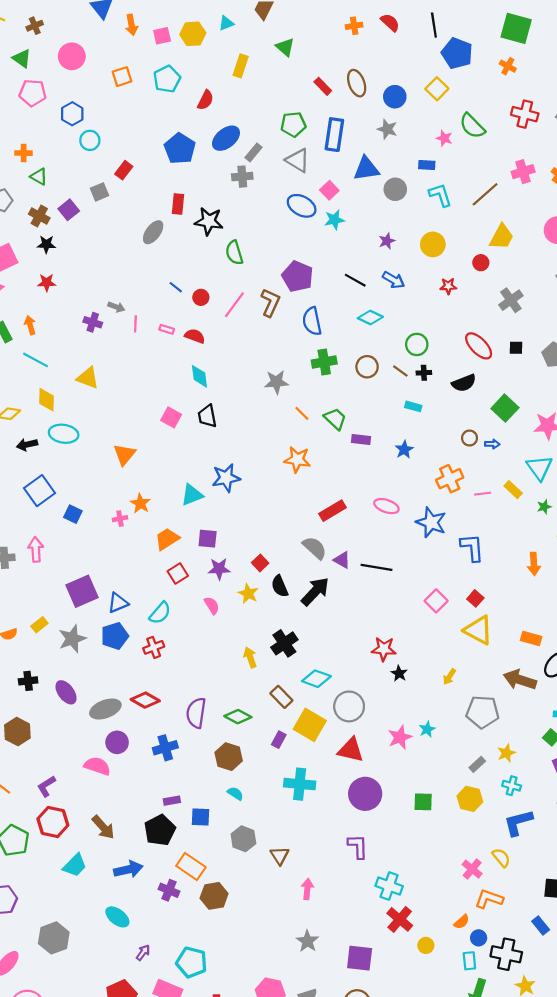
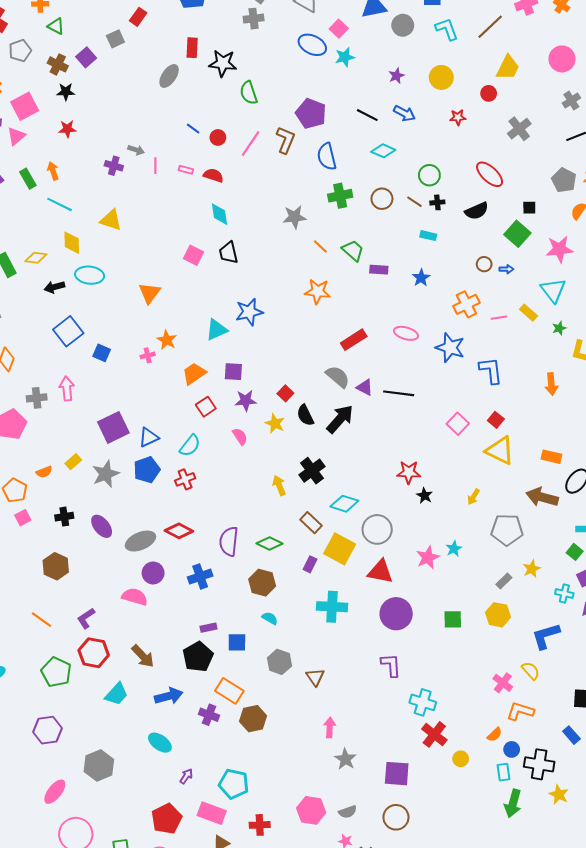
black square: (516, 348) -> (529, 208), moved
cyan cross: (512, 786) -> (564, 594), moved
pink arrow: (307, 889) -> (330, 727), moved

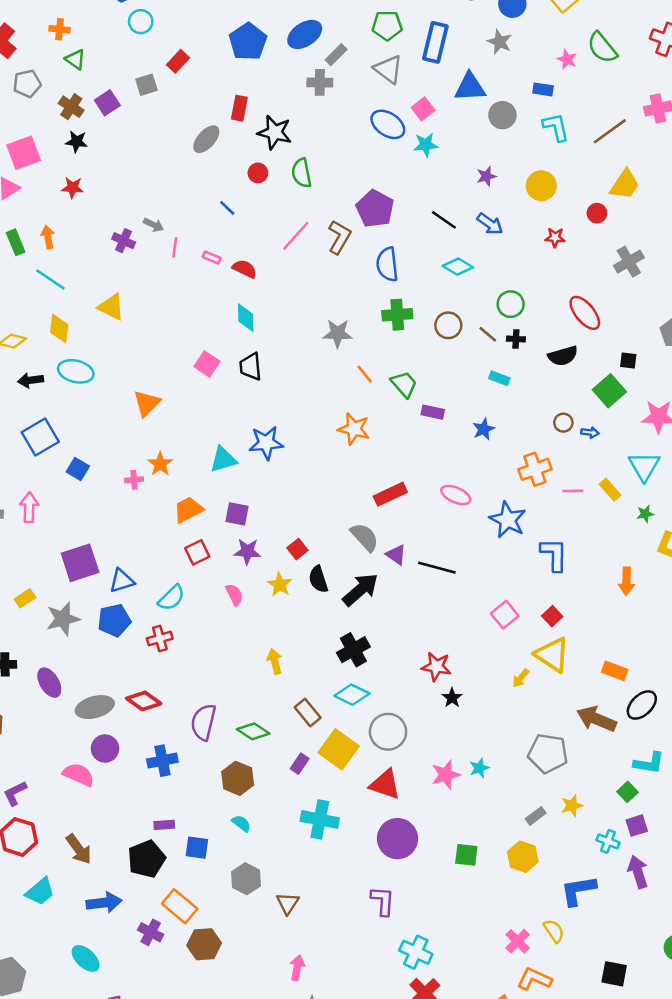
red circle: (218, 137) -> (258, 173), moved
black cross: (312, 471) -> (353, 650), moved
yellow arrow: (474, 497) -> (521, 678), moved

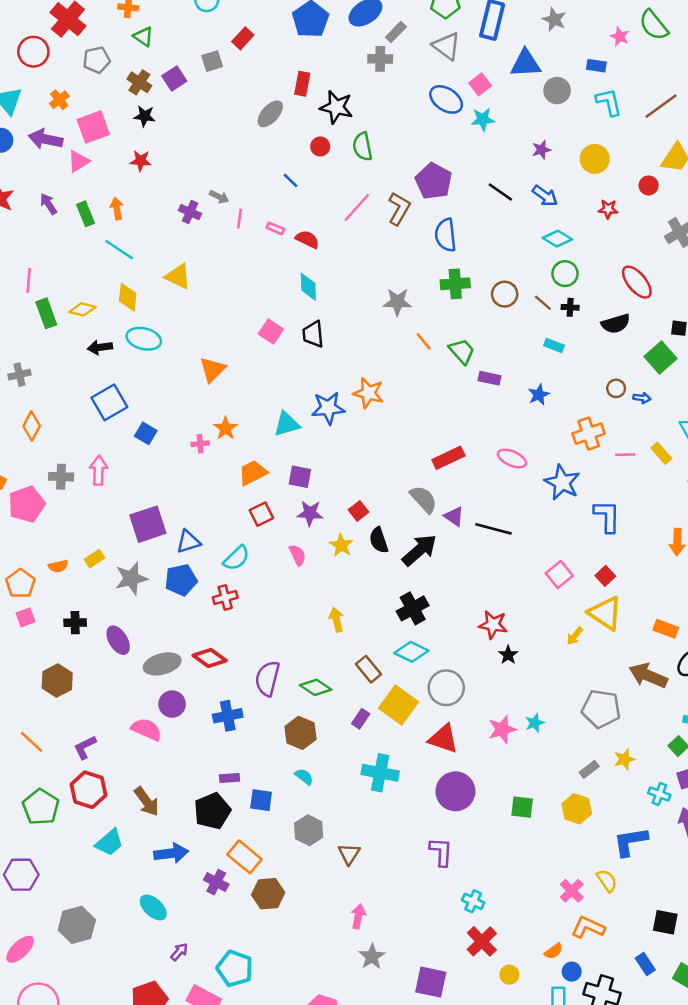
cyan diamond: (458, 267) -> (557, 239), moved
orange star: (354, 429) -> (368, 393), moved
cyan cross: (416, 952) -> (473, 901), size x0.7

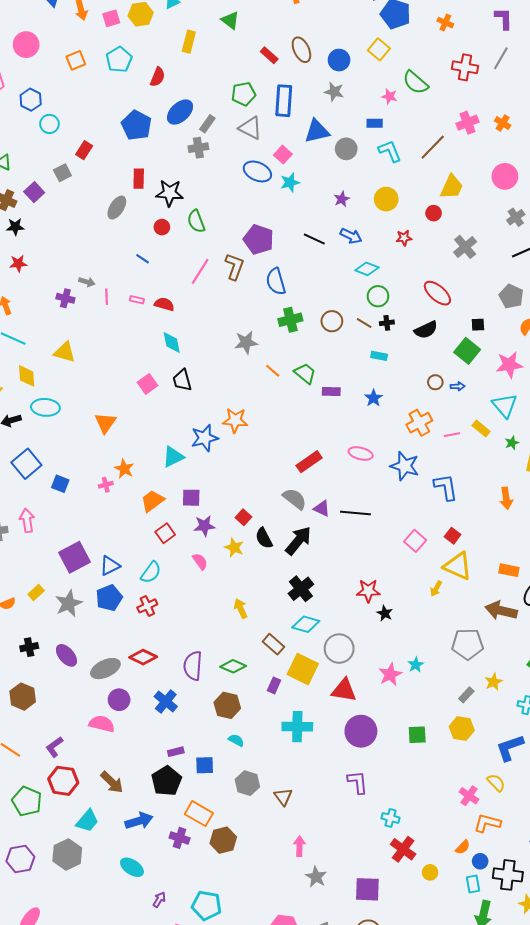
pink square: (271, 332) -> (148, 384), turned 30
blue cross: (228, 716) -> (166, 701), turned -30
gray hexagon: (77, 925) -> (67, 855), moved

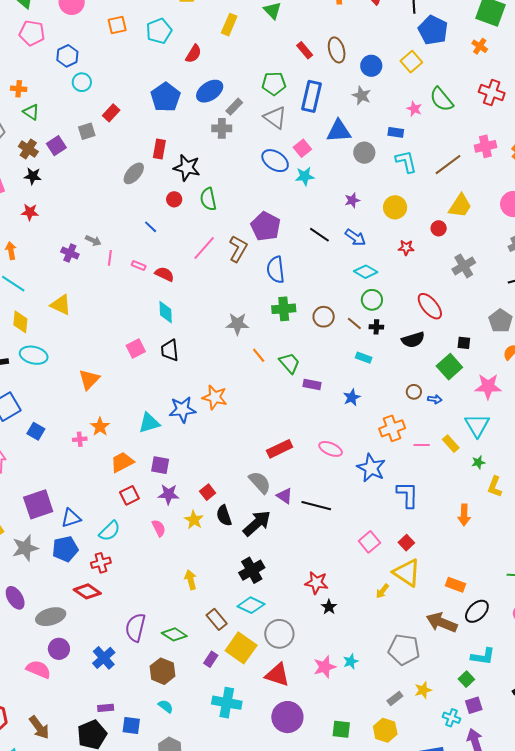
red diamond: (143, 657) -> (87, 591), moved

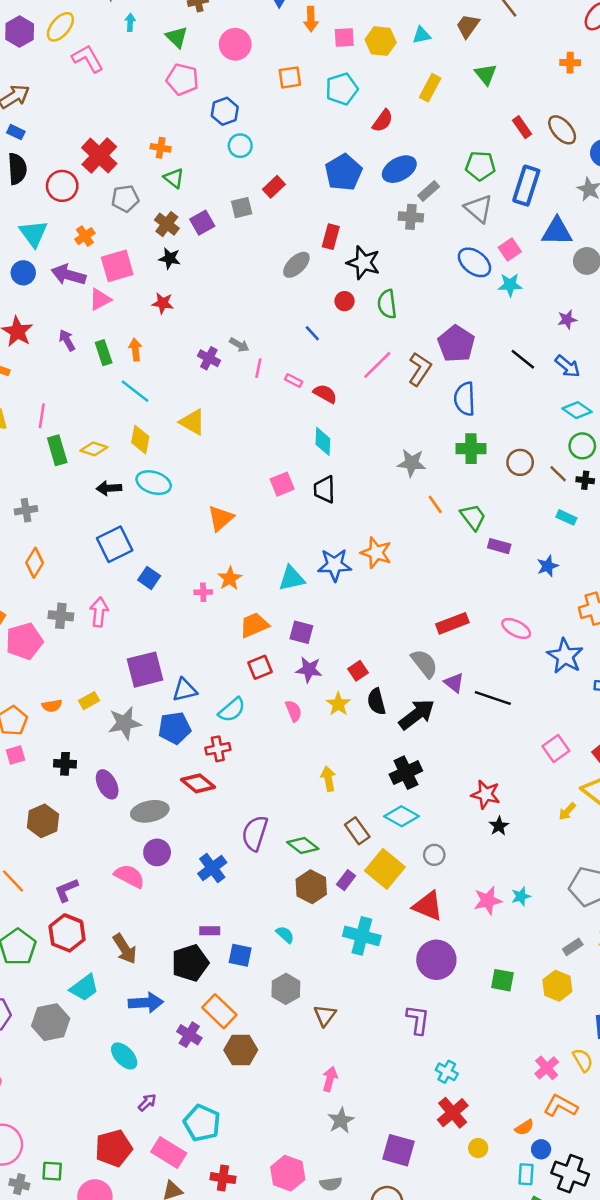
brown ellipse: (337, 50) -> (562, 130), turned -30
gray circle: (279, 634) -> (434, 855), size x0.6
brown hexagon: (162, 671) -> (311, 887), moved

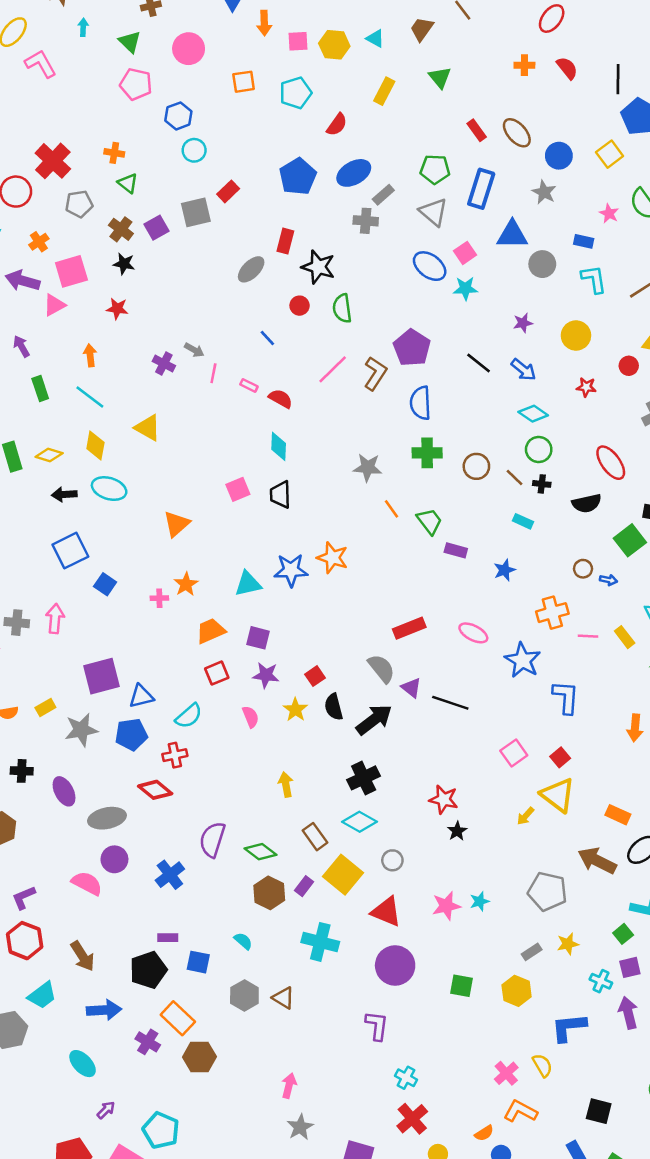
cyan triangle: (421, 35) -> (375, 38), turned 42
gray square: (242, 208) -> (196, 212), size x1.4
green rectangle: (104, 353) -> (40, 388), moved
brown triangle: (325, 1015) -> (283, 998), moved, turned -35

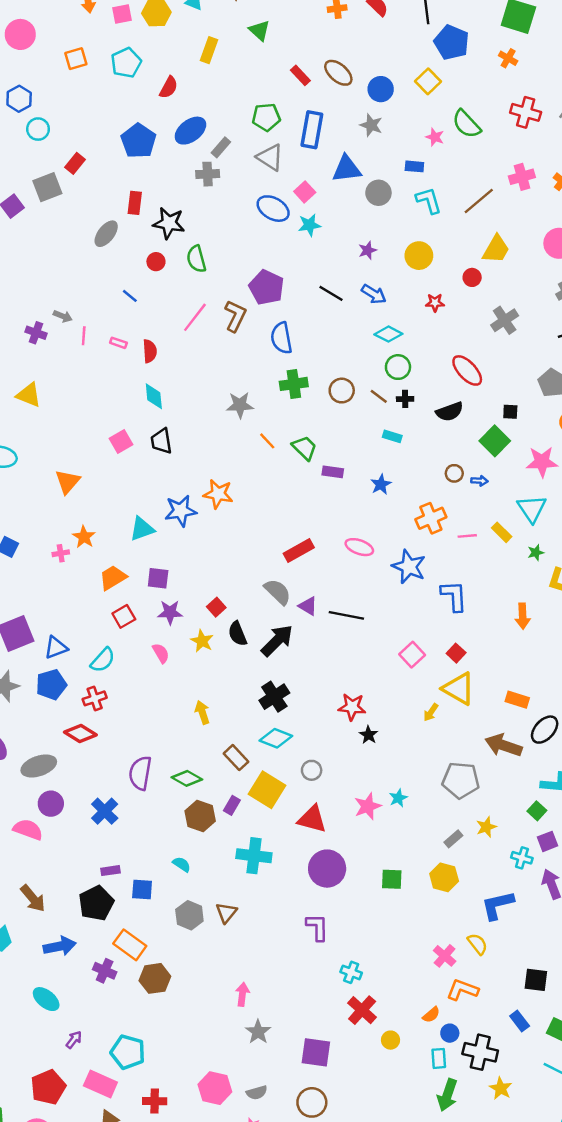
red semicircle: (281, 399) -> (150, 351), turned 65
brown triangle: (283, 998) -> (226, 913), turned 45

